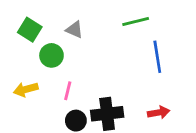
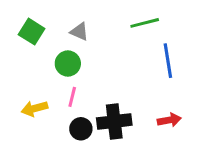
green circle: (51, 55) -> (68, 64), moved
yellow arrow: (26, 89) -> (34, 108), moved

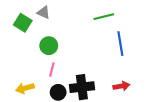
gray triangle: (79, 32) -> (44, 12), moved
yellow arrow: (34, 108) -> (25, 88), moved

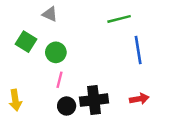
green square: (23, 23) -> (26, 42), moved
yellow arrow: (25, 88) -> (15, 100), moved, turned -84

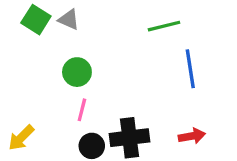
green square: (26, 42) -> (36, 20), moved
yellow arrow: (15, 100) -> (21, 138), turned 54

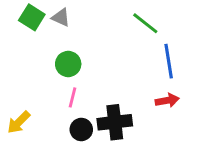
green line: (164, 26) -> (145, 23), turned 52
red arrow: (192, 136) -> (167, 100), moved

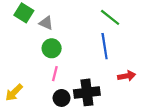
gray triangle: (61, 17) -> (46, 23), moved
blue line: (169, 61) -> (105, 46), moved

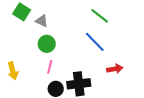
blue line: (105, 46) -> (95, 42), turned -35
yellow arrow: (14, 92) -> (13, 71), moved, turned -60

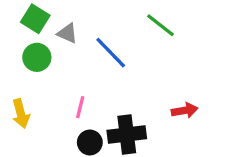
blue line: (95, 42) -> (111, 53), moved
green circle: (47, 44) -> (37, 57), moved

